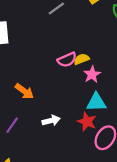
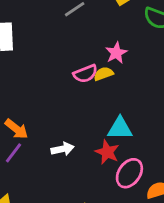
pink star: (92, 74) -> (116, 53), moved
orange arrow: (24, 91) -> (16, 129), moved

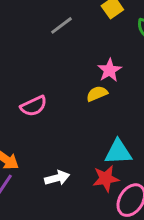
pink semicircle: (85, 74) -> (34, 106), moved
red star: (107, 152) -> (106, 179), turned -30

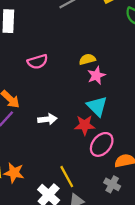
pink star: (109, 70) -> (96, 75), moved
cyan triangle: (118, 152) -> (97, 106), turned 40

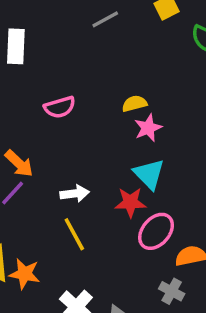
yellow line: (67, 177) -> (74, 234), moved

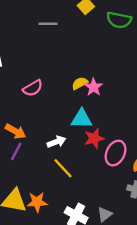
gray line: (105, 19) -> (48, 24), turned 42
yellow semicircle: (134, 104) -> (80, 83), moved
cyan triangle: (149, 174) -> (82, 119), moved, turned -30

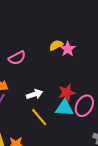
pink semicircle: (33, 88) -> (17, 58), moved
cyan triangle: (82, 119) -> (64, 108), moved

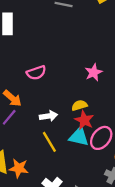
yellow semicircle: (56, 45) -> (79, 105), moved
red star: (67, 93) -> (84, 120), turned 30

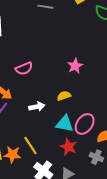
red star: (84, 120) -> (68, 147), moved
yellow line: (49, 142) -> (30, 146), moved

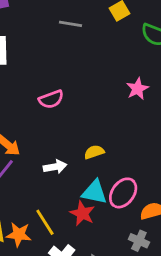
pink star: (75, 66) -> (137, 89), moved
pink semicircle: (24, 69) -> (51, 99), moved
red star: (68, 147) -> (82, 213), moved

